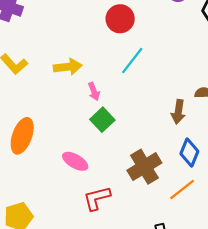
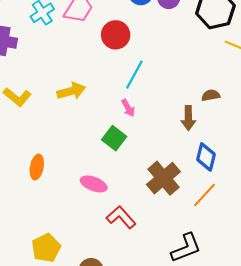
pink arrow: (94, 91) -> (128, 108), moved
orange ellipse: (22, 136) -> (37, 167), size x0.7
red L-shape: (97, 198) -> (121, 217), turned 72

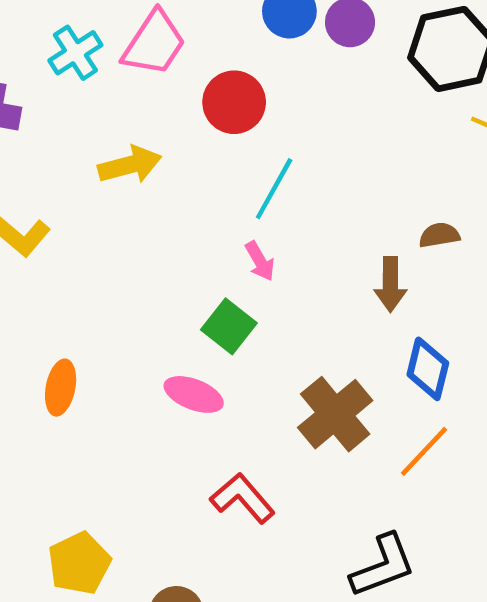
yellow arrow: (71, 91) -> (130, 165), moved
pink ellipse: (94, 184) -> (194, 394), moved

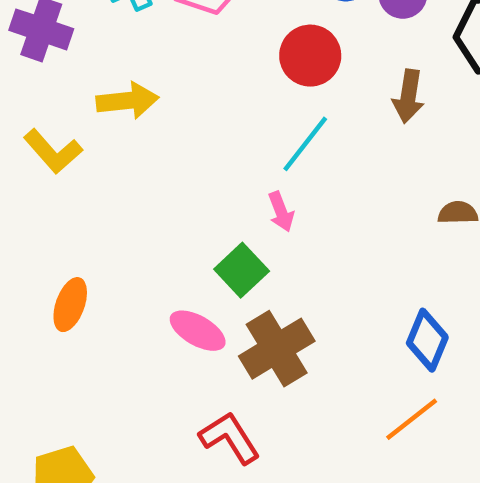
red circle: (234, 102) -> (310, 56), moved
yellow arrow: (130, 165) -> (127, 101), moved
brown arrow: (390, 284) -> (408, 96), moved
brown cross: (335, 414) -> (277, 349), moved

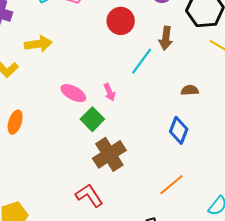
cyan line: (305, 144) -> (142, 61), moved
orange ellipse: (70, 305) -> (15, 122), moved
pink ellipse: (198, 331) -> (73, 93), moved
blue diamond: (427, 340) -> (179, 130), moved

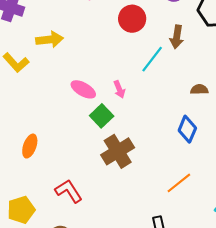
orange ellipse: (15, 122) -> (30, 146), moved
red L-shape: (89, 195) -> (69, 191), moved

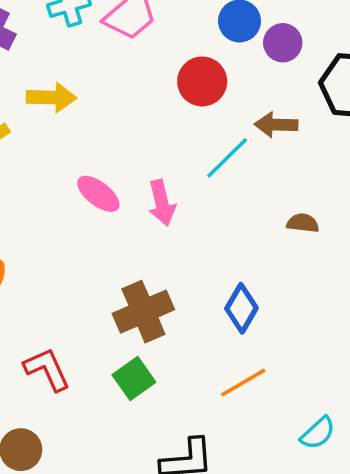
brown arrow: (177, 37) -> (276, 125), turned 75
pink arrow: (119, 89) -> (162, 203), size x1.4
green square: (102, 116) -> (134, 379), moved
blue diamond: (187, 129) -> (241, 308), moved

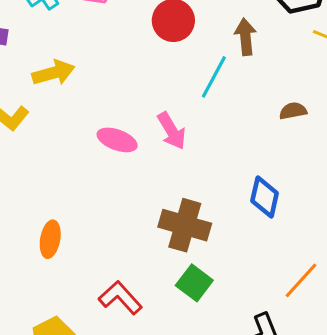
brown arrow: (276, 125) -> (245, 37), turned 100
brown cross: (143, 312) -> (185, 225), turned -33
orange line: (243, 383) -> (301, 280), moved

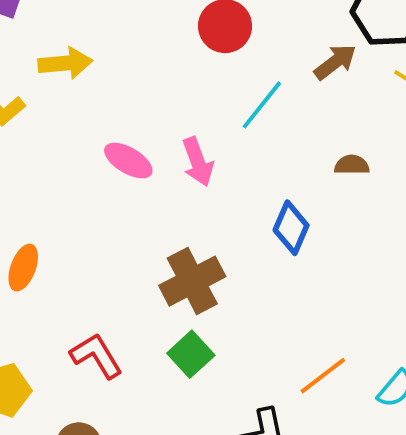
brown arrow: (245, 37) -> (335, 62), moved, turned 48
blue diamond: (265, 197) -> (291, 228), moved
brown cross: (185, 225) -> (192, 281), turned 36

